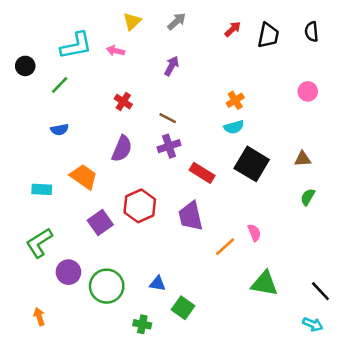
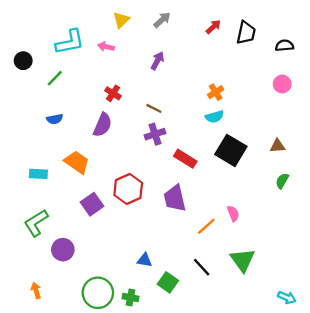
black semicircle: (312, 32) -> (284, 45), moved, turned 90
purple semicircle: (122, 149) -> (103, 125), moved
green triangle: (264, 284) -> (242, 260), turned 44
green circle: (107, 286) -> (98, 293), moved
black line: (320, 291) -> (202, 267), moved

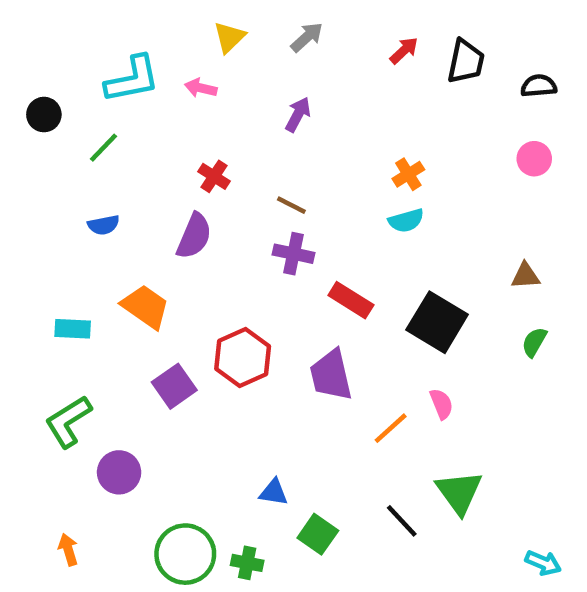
purple cross: (155, 134) -> (294, 254), turned 30
black square: (231, 150) -> (437, 322), moved
black line: (202, 267) -> (402, 521), moved

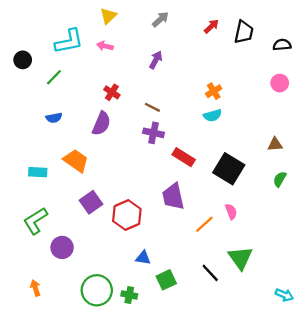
yellow triangle: (229, 37) -> (108, 16), moved
red hexagon: (243, 357) -> (127, 215), moved
green square: (318, 534) -> (166, 280), turned 30

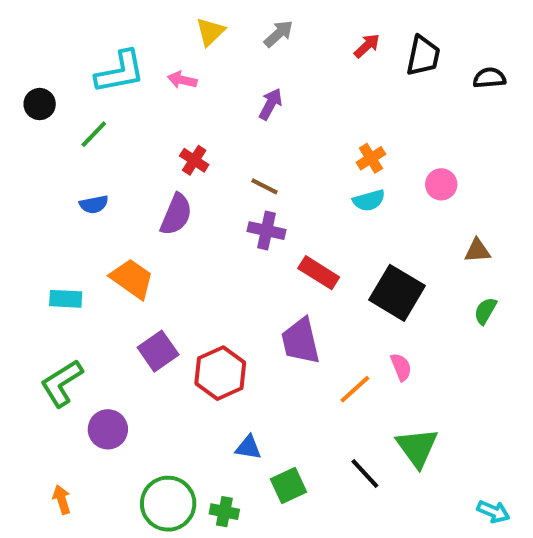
yellow triangle: (108, 16) -> (210, 32), moved
pink circle: (280, 83) -> (441, 184), moved

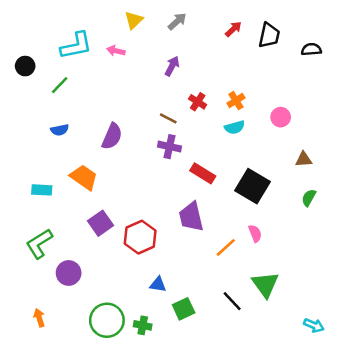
red cross: (194, 160) -> (198, 102), moved

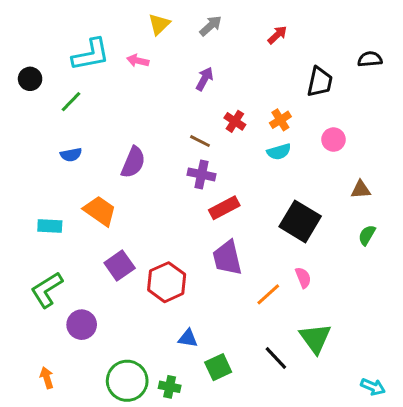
black trapezoid: (269, 35) -> (320, 82), moved
red rectangle: (203, 173) -> (224, 208), moved, turned -60

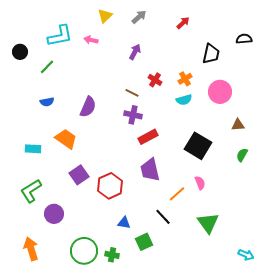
pink circle: (333, 140) -> (220, 92), size x1.5
black line: (276, 358) -> (163, 217), moved
orange arrow: (47, 378) -> (31, 249), size x1.6

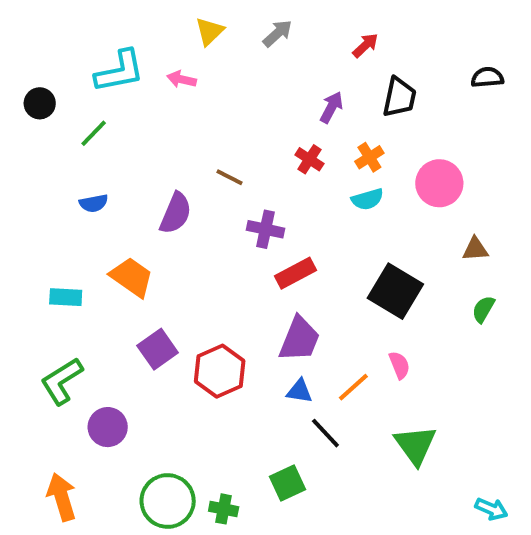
purple arrow: (135, 52) -> (331, 107), moved
black trapezoid: (211, 54) -> (399, 97), moved
brown line: (132, 93) -> (230, 177), moved
purple trapezoid: (150, 170) -> (299, 339), turned -145
blue triangle: (124, 223) -> (299, 391), moved

